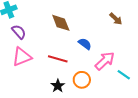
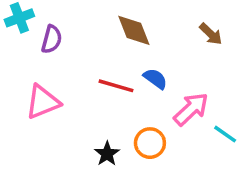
brown diamond: (61, 23) -> (134, 30), moved
purple semicircle: (19, 32) -> (52, 39), moved, turned 56
red line: (58, 59) -> (116, 86), moved

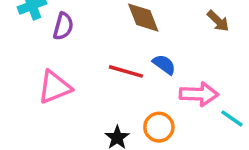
pink arrow: (191, 109) -> (199, 94), turned 45

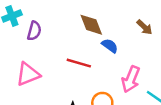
blue semicircle: (164, 64) -> (110, 46), moved
pink arrow: (199, 94) -> (131, 79), turned 110

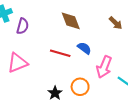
blue semicircle: (110, 46) -> (84, 48), moved

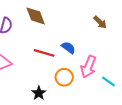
brown diamond: (71, 21) -> (36, 16), moved
orange circle: (80, 87) -> (64, 77), moved

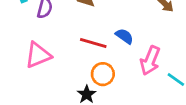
orange circle: (64, 77) -> (103, 74), moved

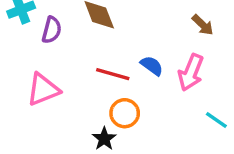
pink arrow: (150, 61) -> (191, 72), moved

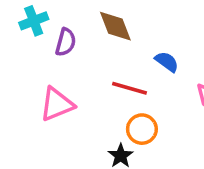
blue semicircle: (152, 66) -> (167, 62), moved

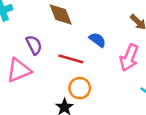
purple semicircle: (66, 42) -> (34, 45), moved, turned -42

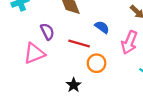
orange circle: (80, 88) -> (97, 63), moved

